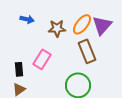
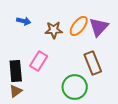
brown rectangle: (87, 51) -> (93, 63), moved
black rectangle: (19, 69) -> (16, 71), size x1.5

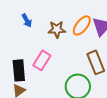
blue arrow: (24, 21) -> (27, 20), turned 48

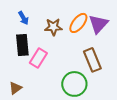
black rectangle: (19, 70) -> (22, 45), moved

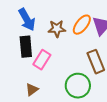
blue arrow: (23, 18) -> (27, 20), size x1.6
brown triangle: (15, 88) -> (32, 90), moved

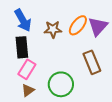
pink rectangle: (42, 60) -> (27, 69), moved
green circle: (78, 86) -> (61, 84), moved

